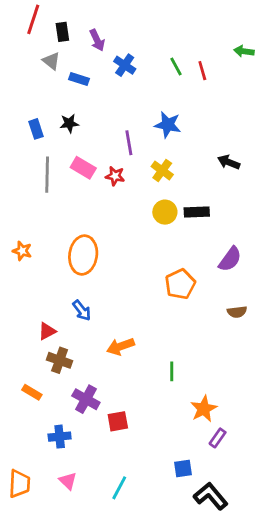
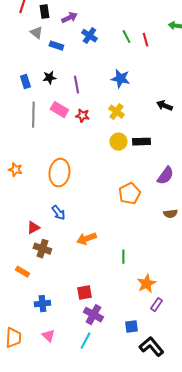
purple arrow: (97, 40) -> (69, 18), turned -91
purple line: (129, 143) -> (76, 85), moved
purple cross: (86, 399) -> (93, 315), moved

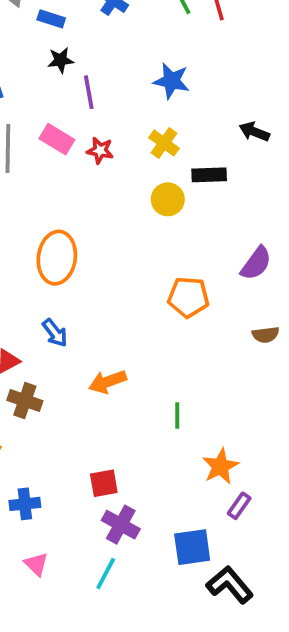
black star: (49, 78) -> (61, 60), moved
black rectangle: (141, 142) -> (209, 175), moved
orange pentagon: (129, 194) -> (188, 297), turned 30
blue square: (131, 327) -> (192, 547), size x1.5

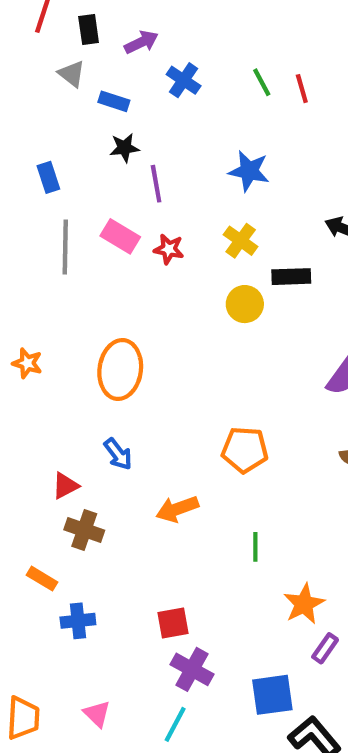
orange pentagon: (188, 297) -> (245, 450), moved
blue cross: (25, 504) -> (78, 621), moved

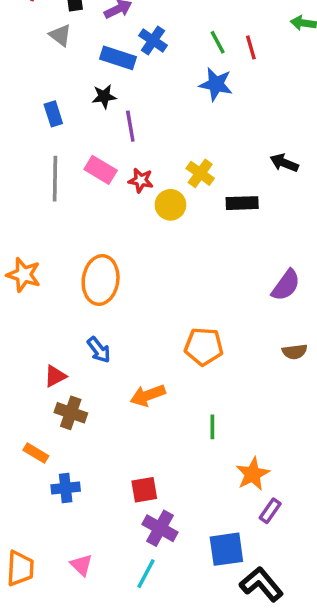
blue rectangle: (114, 101) -> (118, 58), moved, size x1.4
blue star: (249, 171) -> (216, 84), moved
blue rectangle: (48, 177) -> (53, 114), moved
yellow circle: (245, 304) -> (170, 205), moved
orange star: (27, 363) -> (24, 275), size x1.4

